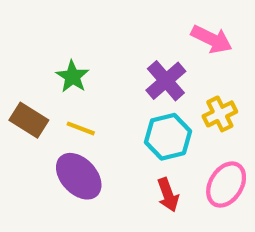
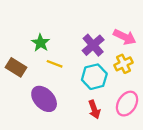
pink arrow: (212, 39) -> (125, 37), moved
yellow line: (81, 128) -> (55, 64), moved

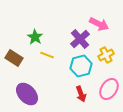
pink arrow: (125, 37) -> (99, 24), moved
purple ellipse: (44, 99) -> (27, 94), moved

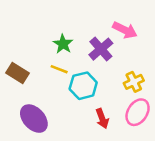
green star: (35, 37) -> (63, 44), moved
yellow cross: (106, 55) -> (134, 82), moved
cyan hexagon: (81, 66) -> (83, 86), moved

